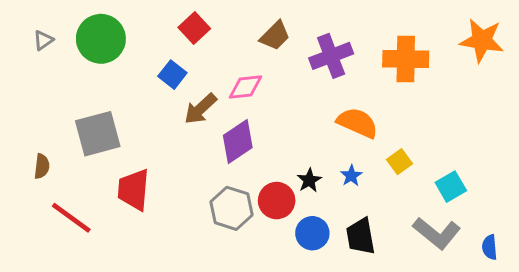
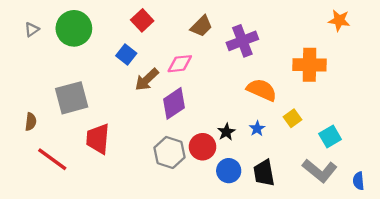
orange star: (482, 40) -> (339, 20), moved, size x0.7
orange cross: (406, 59) -> (310, 65), moved

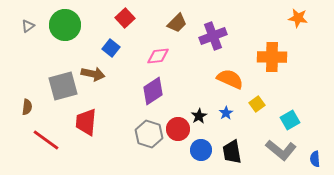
brown arrow: (147, 80) -> (93, 74), moved, turned -125

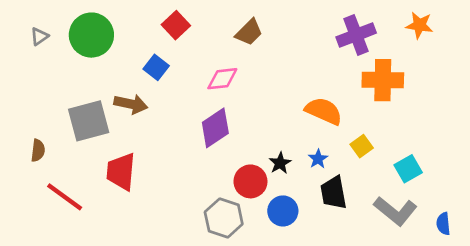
purple cross: (213, 36) -> (356, 35), moved
gray hexagon: (149, 134) -> (224, 218), moved
black trapezoid: (232, 152) -> (334, 193), moved

